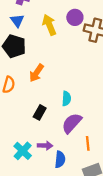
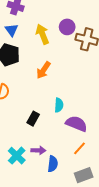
orange arrow: (37, 73) -> (43, 70), moved
purple semicircle: (72, 123) -> (76, 124), moved, turned 70
orange line: (88, 143) -> (79, 148), turned 48

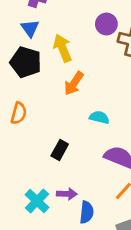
yellow arrow: (42, 34) -> (63, 48), moved
cyan semicircle: (59, 105) -> (99, 117), moved, turned -80

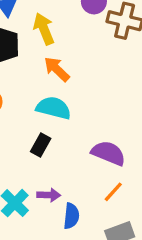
orange arrow: (74, 83) -> (57, 69), turned 100
cyan semicircle: (99, 117) -> (54, 108), moved, size x1.5

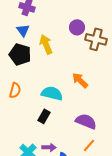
orange arrow: (57, 69) -> (80, 80), moved

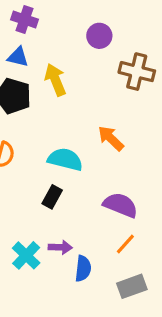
purple circle: (77, 27) -> (99, 36), moved
blue triangle: (23, 30) -> (18, 57), turned -40

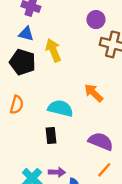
purple circle: (99, 36) -> (96, 20), moved
black rectangle: (52, 197) -> (51, 135), turned -35

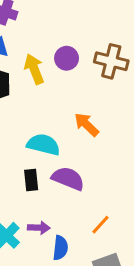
purple circle: (96, 20) -> (67, 58), moved
purple semicircle: (101, 141) -> (68, 178), moved

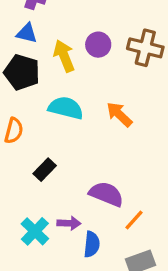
cyan semicircle: (43, 145) -> (66, 108), moved
purple semicircle: (68, 178) -> (106, 194), moved
black rectangle: (31, 180) -> (45, 170), moved, turned 50

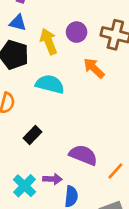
orange arrow: (119, 114) -> (94, 68), moved
orange line: (134, 220) -> (115, 171), moved

